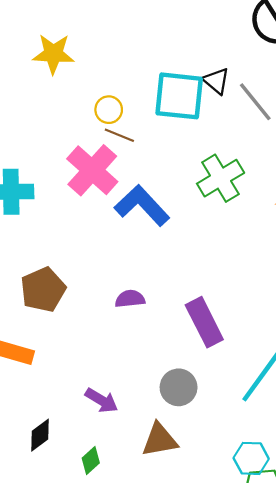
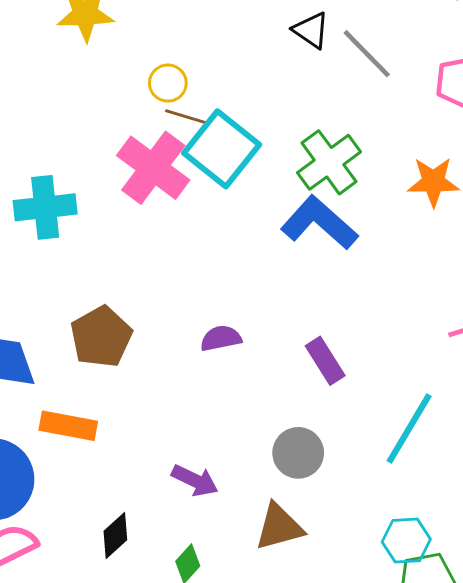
cyan square: (179, 96) -> (222, 149), moved, turned 38
blue L-shape: (142, 205) -> (319, 223), moved
purple rectangle: (204, 322) -> (325, 361), size x0.7

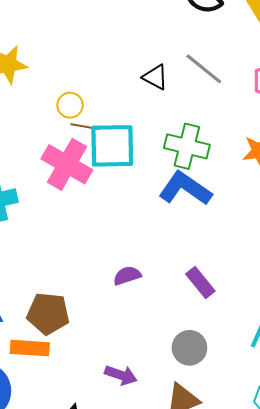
black triangle: (311, 30) -> (155, 77), moved
cyan square: (222, 149) -> (112, 146), turned -33
green cross: (329, 162) -> (187, 146), turned -33
brown pentagon: (101, 337) -> (48, 313), moved, turned -30

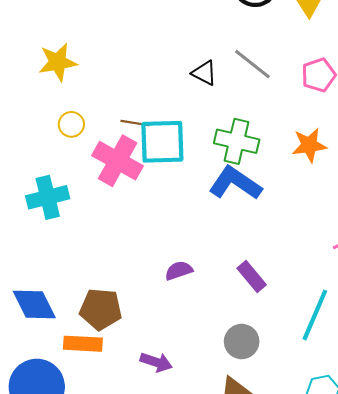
yellow circle: (70, 105) -> (71, 124), moved
purple arrow: (121, 375) -> (156, 362), moved

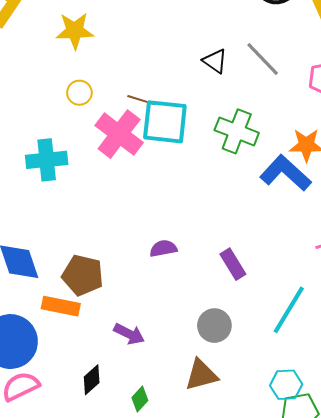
blue L-shape: (235, 183) -> (285, 173), moved

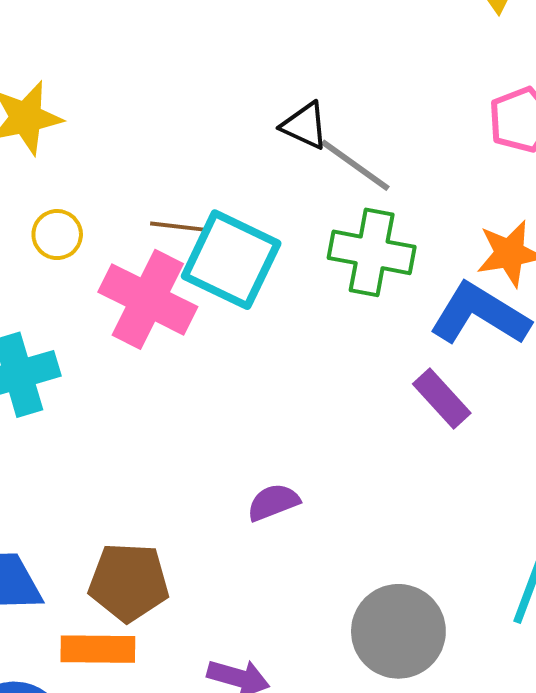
gray line: (263, 59) -> (355, 165), moved
cyan square: (165, 122) -> (231, 260), turned 30
purple rectangle: (233, 264) -> (442, 399), moved
gray circle: (214, 326) -> (398, 631), size x1.4

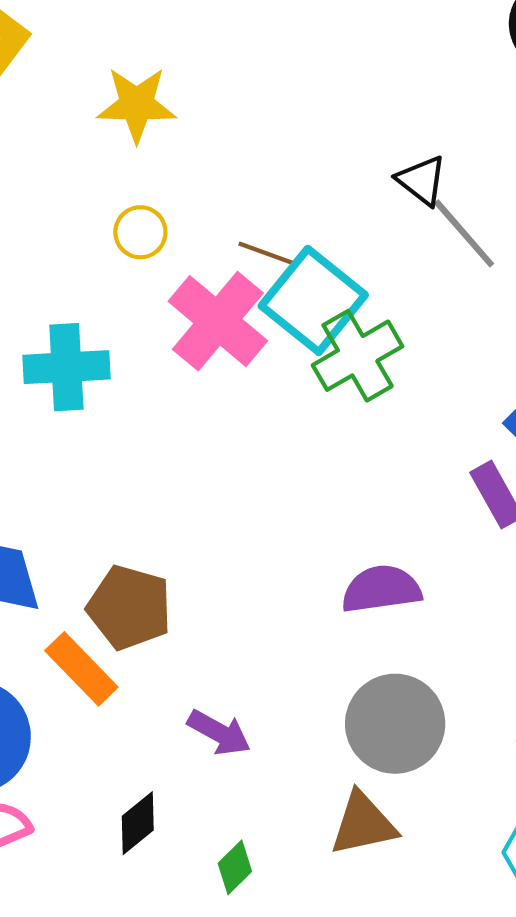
green cross: (372, 252) -> (358, 356), moved, turned 36
purple semicircle: (273, 502) -> (381, 589), moved, size x1.4
orange rectangle: (98, 649) -> (81, 669), turned 32

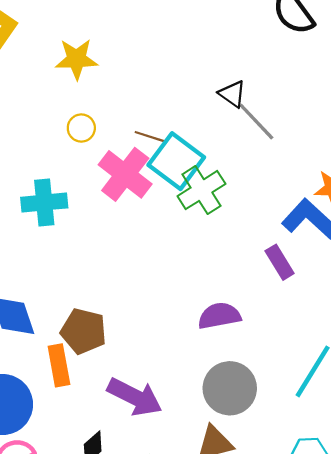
orange rectangle: (81, 669) -> (59, 365), turned 36
purple arrow: (219, 733) -> (135, 397), size x1.6

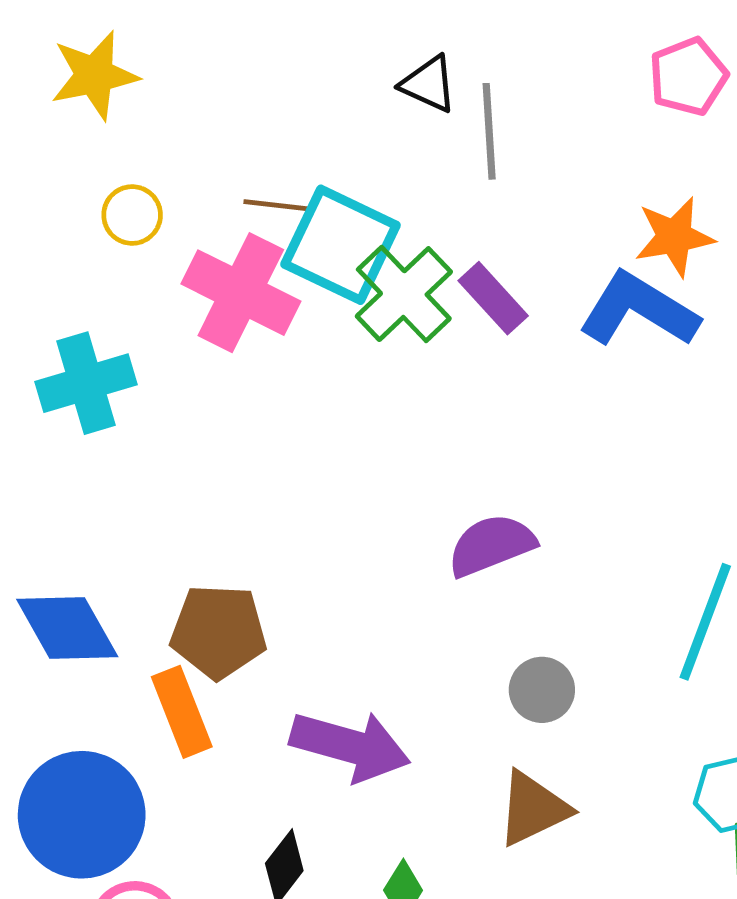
gray line: (256, 122) -> (489, 131), turned 51
purple rectangle: (280, 262) -> (493, 298), moved
gray circle: (230, 388) -> (542, 690), size x0.6

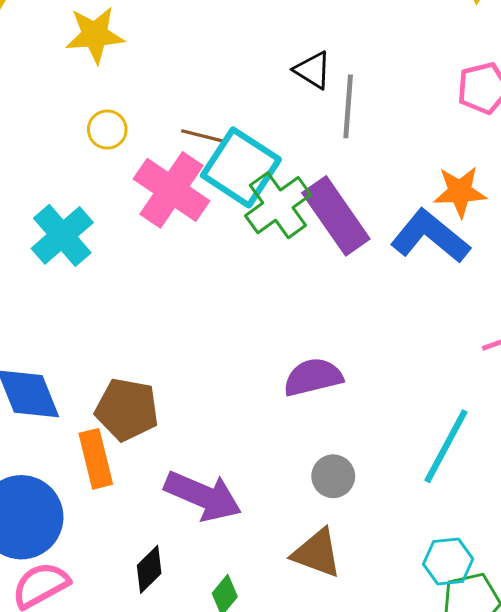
purple rectangle: (493, 298) -> (336, 216), size x1.6
cyan cross: (86, 383) -> (62, 235), turned -32
brown triangle: (533, 809) -> (317, 553), turned 38

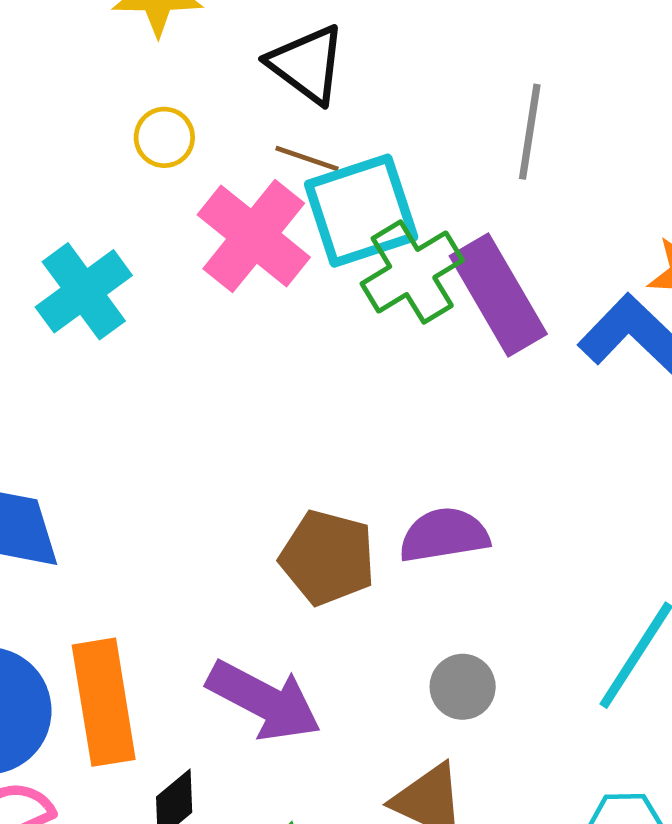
black triangle: (313, 70) -> (307, 64), moved, size x1.4
cyan square: (241, 167) -> (361, 211), turned 34
brown pentagon: (127, 409) -> (328, 558), moved
orange rectangle: (96, 459) -> (104, 702), moved, size x1.4

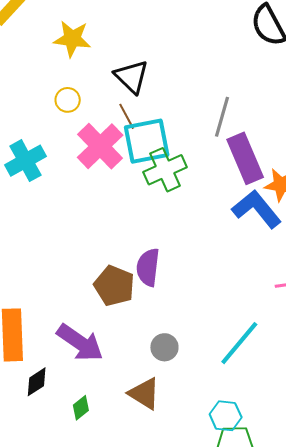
brown line: (307, 158) -> (127, 116), turned 36
purple rectangle: (498, 295) -> (245, 158), moved
purple semicircle: (444, 535) -> (148, 267), moved, turned -81

